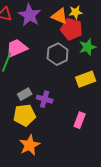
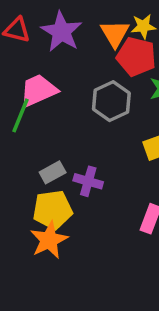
orange triangle: (60, 16) -> (115, 33), turned 36
orange star: (30, 145) -> (49, 240), moved

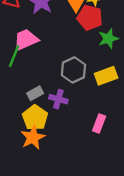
gray hexagon: (111, 101) -> (73, 70), moved
yellow pentagon: (53, 210) -> (35, 118), turned -30

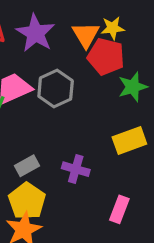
gray hexagon: (73, 70) -> (56, 88), moved
purple cross: (58, 99) -> (76, 169), moved

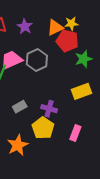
purple star: (35, 33) -> (25, 27), size x0.7
orange triangle: (86, 35) -> (55, 28), turned 36
yellow pentagon: (27, 201) -> (43, 128), moved

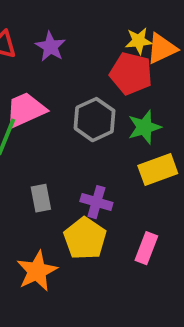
orange triangle: (55, 28) -> (162, 49), moved
green star: (84, 59) -> (144, 127), moved
gray hexagon: (37, 60) -> (95, 120), moved
gray rectangle: (20, 107) -> (41, 198), turned -72

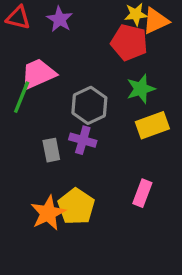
gray hexagon: (95, 120) -> (89, 105), moved
purple cross: (96, 202) -> (83, 140), moved
yellow pentagon: (85, 238) -> (76, 206), moved

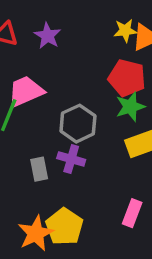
red pentagon: (129, 42) -> (127, 78), moved

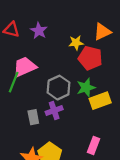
yellow star: (125, 31) -> (76, 43), moved
green star: (130, 107) -> (86, 88), moved
purple cross: (71, 159) -> (54, 111), turned -35

